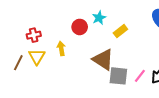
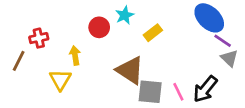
yellow triangle: (37, 57) -> (60, 80), moved
brown line: (18, 63) -> (19, 61), moved
pink line: (140, 76) -> (178, 92), turned -64

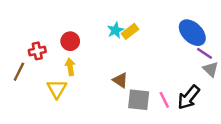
red circle: (99, 27) -> (70, 41), moved
yellow rectangle: (153, 33) -> (130, 31), moved
brown triangle: (130, 70) -> (120, 80), size x0.6

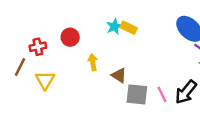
yellow rectangle: (130, 31) -> (129, 28), turned 63
yellow arrow: (70, 67) -> (93, 62), moved
yellow triangle: (57, 89) -> (45, 80), moved

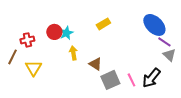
cyan star: (114, 26) -> (66, 33), moved
yellow rectangle: (129, 28) -> (103, 24), turned -56
gray square: (137, 94) -> (110, 80), turned -30

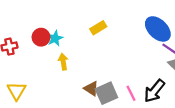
brown triangle: (95, 64) -> (91, 89), moved
yellow triangle: (33, 68) -> (16, 91), moved

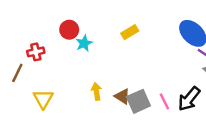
red circle: (41, 37) -> (69, 30), moved
yellow arrow: (63, 62) -> (96, 91), moved

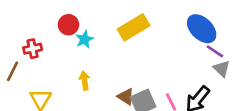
yellow rectangle: (130, 32) -> (134, 27), size x1.6
yellow arrow: (96, 91) -> (84, 81), moved

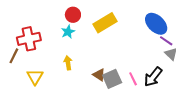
red circle: (68, 25) -> (73, 15), moved
red cross: (33, 49) -> (29, 39), size x1.6

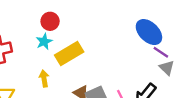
yellow rectangle: (105, 23) -> (69, 53), moved

